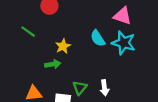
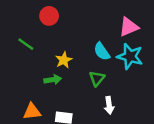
pink triangle: (122, 16) -> (129, 27), turned -42
green triangle: (80, 88) -> (97, 78), moved

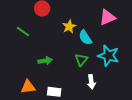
cyan star: (130, 56) -> (108, 56), moved
yellow star: (64, 60) -> (69, 27), moved

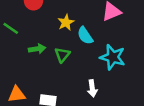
green triangle: (81, 60) -> (62, 55), moved
green arrow: (45, 61) -> (37, 49), moved

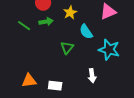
yellow star: (66, 22) -> (70, 13), moved
green arrow: (37, 49) -> (46, 22), moved

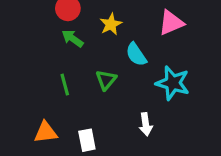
green arrow: (46, 22) -> (73, 39), turned -136
green line: (24, 26) -> (65, 85), moved, turned 40
white rectangle: (55, 86) -> (87, 140), turned 72

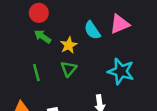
yellow star: (111, 24) -> (69, 45), moved
cyan semicircle: (136, 54) -> (92, 30), moved

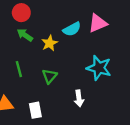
cyan semicircle: (92, 30) -> (72, 29), turned -84
green triangle: (69, 69) -> (50, 76), moved

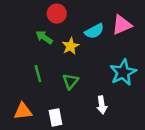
red circle: (21, 13) -> (57, 14), moved
cyan star: (99, 68) -> (123, 72), turned 30

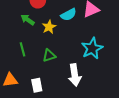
green triangle: (70, 81) -> (49, 56), turned 32
white arrow: (102, 105) -> (75, 75), size x1.5

